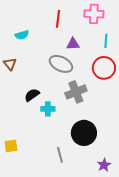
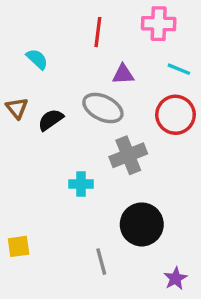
cyan semicircle: (22, 35) -> (37, 59), turned -120
cyan line: (106, 41) -> (179, 69), turned -72
black semicircle: (32, 95) -> (51, 120), moved

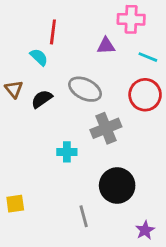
red line: (98, 32) -> (53, 32), moved
cyan semicircle: (37, 59) -> (39, 57), moved
purple triangle: (123, 74) -> (106, 46), moved

